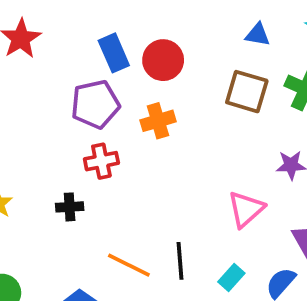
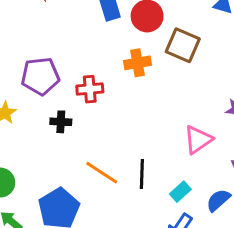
brown square: (247, 92) -> (183, 45), moved
purple pentagon: (95, 104) -> (40, 76), moved

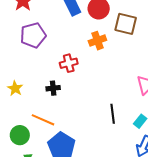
purple pentagon: (40, 76) -> (33, 35), moved
orange line: (102, 173) -> (43, 120), moved

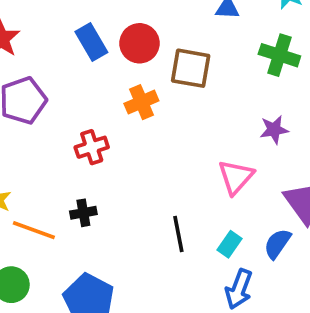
black cross: (53, 88) -> (83, 213), moved
orange line: (43, 120) -> (34, 230), moved

